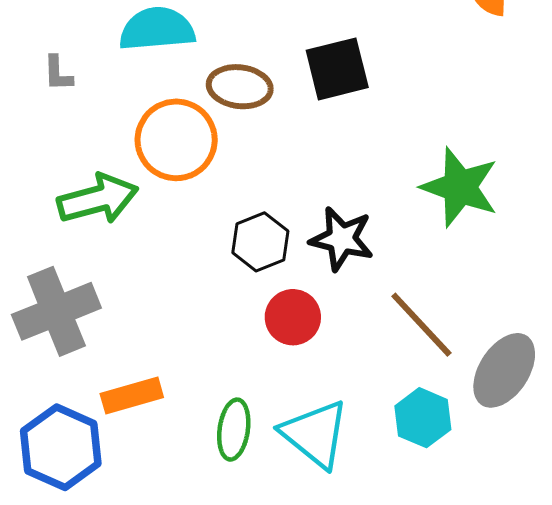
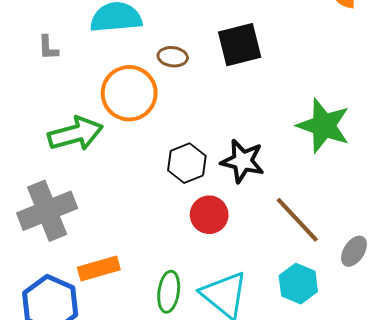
brown ellipse: (240, 87) -> (173, 57), size x0.7
gray ellipse: (504, 370) -> (354, 251), size x0.6

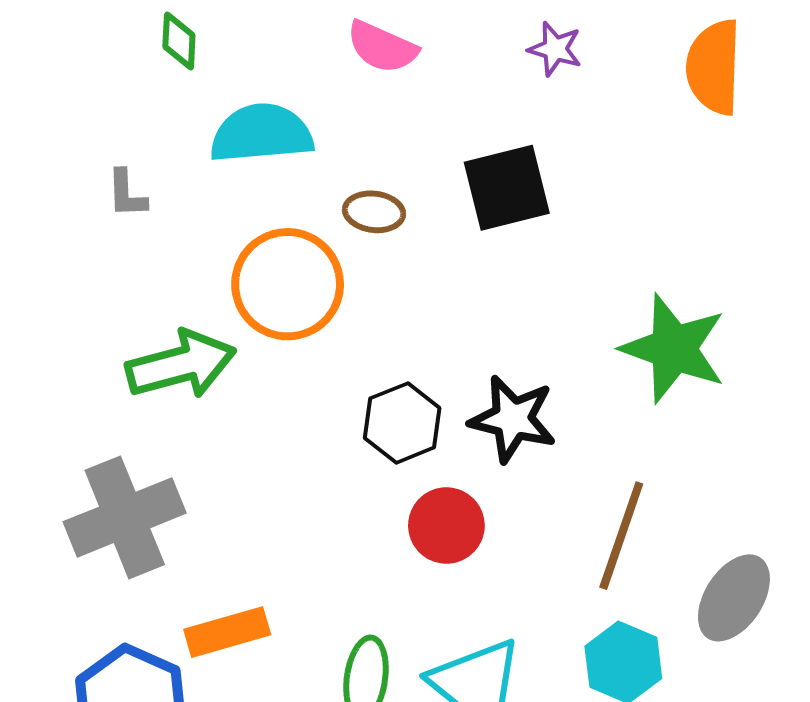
brown line: (297, 220) -> (621, 536), turned 62
gray ellipse: (354, 251) -> (734, 598), size x1.4

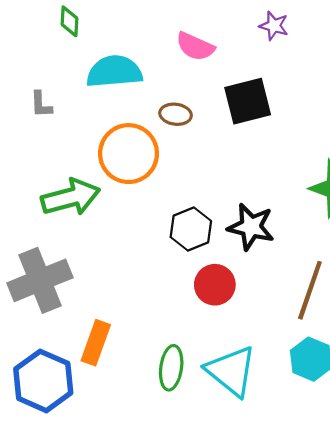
pink semicircle: (382, 47) -> (195, 46), moved
orange rectangle: (227, 632) -> (96, 343), turned -54

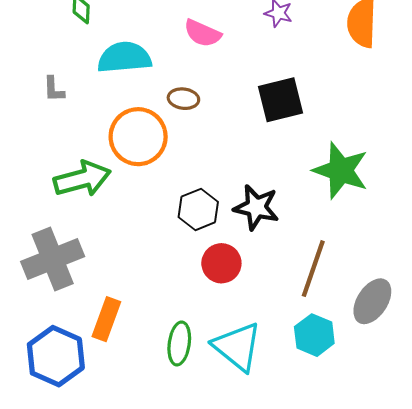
black square: (248, 101) -> (281, 100), moved

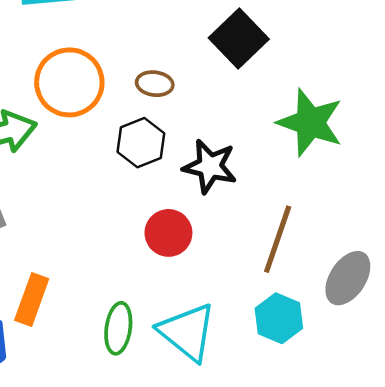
brown ellipse: (183, 99) -> (155, 84), moved
black square: (281, 100) -> (239, 38), turned -30
black hexagon: (198, 209) -> (141, 143), moved

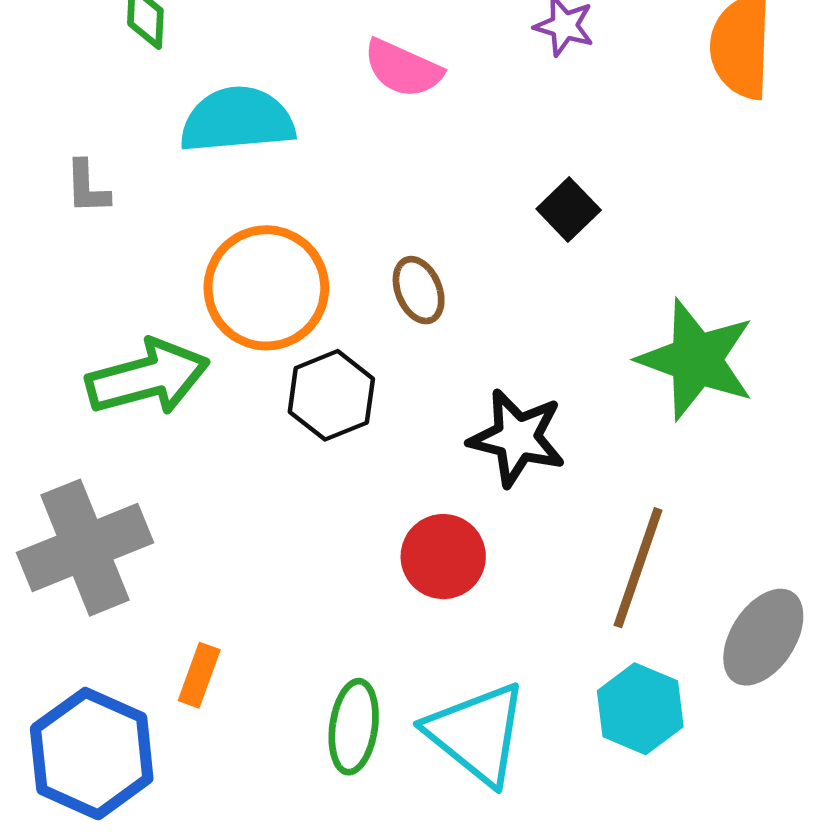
black square: (239, 38) -> (569, 210), size x0.6
brown ellipse: (155, 84) -> (419, 290), turned 60
black hexagon: (141, 143) -> (331, 395), moved
orange rectangle: (32, 299) -> (199, 675), size x0.7

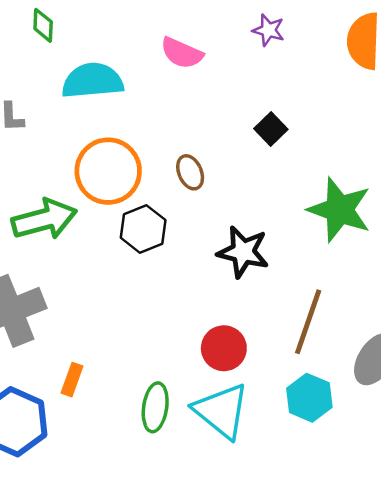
red circle: (443, 557) -> (224, 348), moved

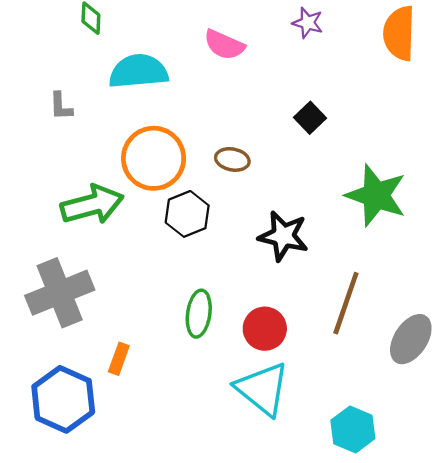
brown ellipse: (190, 172) -> (232, 159), turned -56
cyan hexagon: (309, 398) -> (353, 429), moved
green ellipse: (155, 407) -> (199, 314), moved

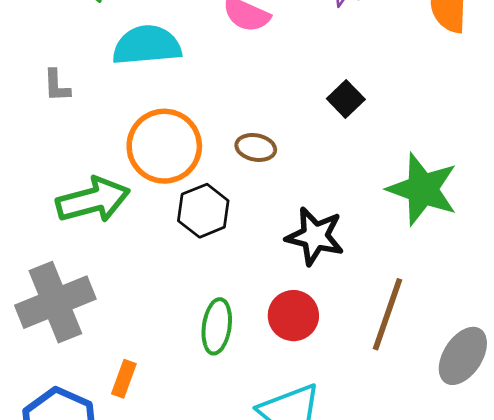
red circle: (265, 329) -> (293, 316), moved

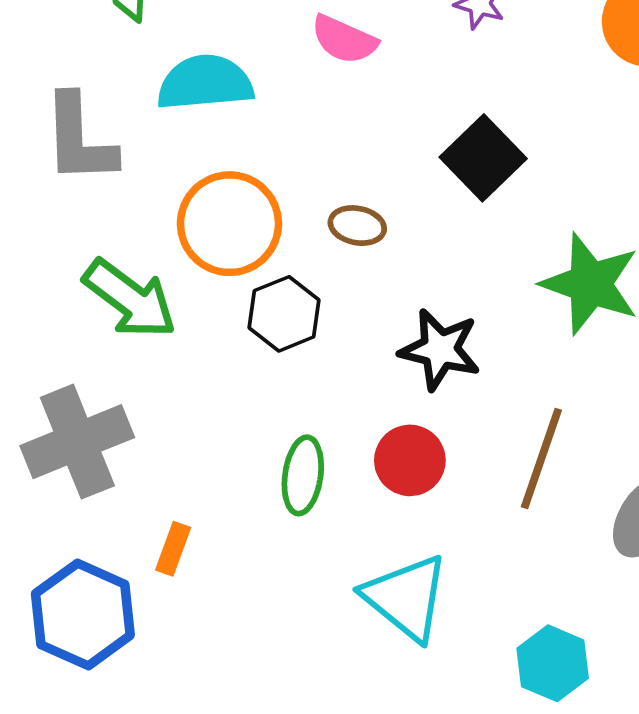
gray L-shape: (57, 86) -> (79, 139), size x2.0
black square: (346, 99) -> (483, 158), size x1.6
green arrow: (93, 200) -> (130, 299), turned 52

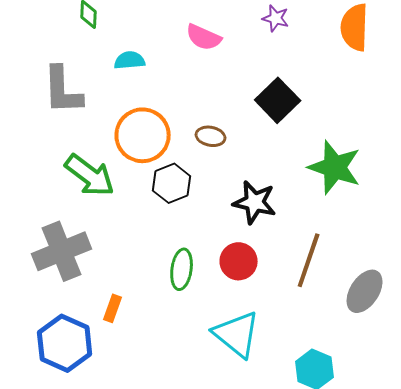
cyan semicircle: (205, 83) -> (130, 60), size x0.6

